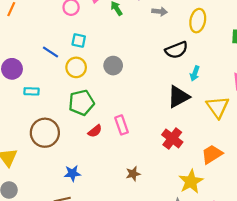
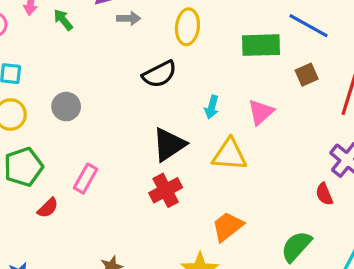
cyan arrow: (195, 73) -> (212, 107), moved
yellow triangle: (218, 107) -> (230, 155), turned -45
pink rectangle: (122, 125) -> (86, 179), moved, turned 54
red cross: (172, 138) -> (166, 190), moved, turned 30

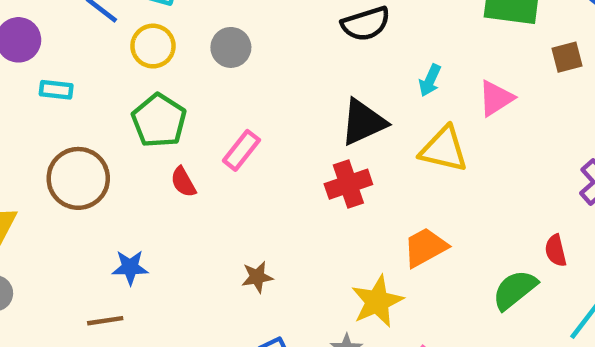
green pentagon: (23, 167) -> (159, 121), turned -30
red semicircle: (324, 194) -> (556, 251), moved
red semicircle: (48, 208) -> (183, 182), turned 95

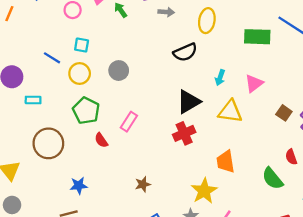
brown square: (567, 57) -> (284, 113), moved, turned -35
orange trapezoid: (425, 247) -> (226, 162), turned -65
green semicircle: (515, 290) -> (272, 179), turned -85

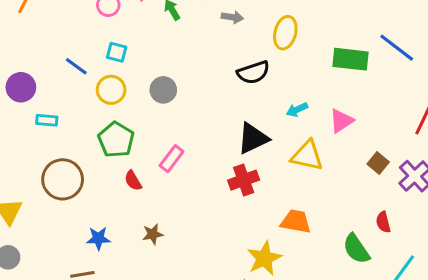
cyan arrow: (220, 78) -> (297, 110), turned 42
orange trapezoid: (226, 162) -> (296, 222), turned 105
brown star: (143, 184) -> (153, 234), moved

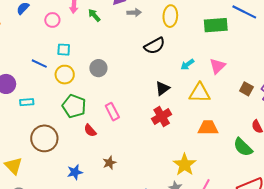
black triangle: (253, 138) -> (162, 88), size x0.7
pink rectangle: (172, 159) -> (112, 112), turned -54
orange trapezoid: (296, 222) -> (208, 128), moved

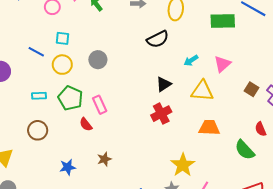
cyan rectangle: (27, 102) -> (39, 96), moved
pink rectangle: (112, 112) -> (100, 105), moved
brown circle: (44, 138) -> (38, 130), size x0.7

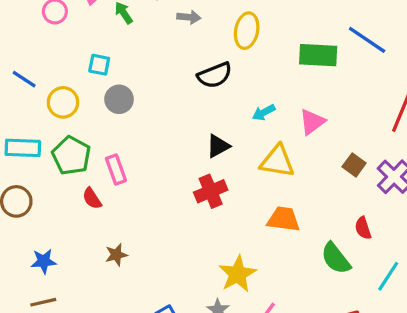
cyan square: (63, 38) -> (99, 65), moved
cyan rectangle: (39, 96) -> (23, 148), size x1.5
blue star: (68, 167) -> (44, 261), moved

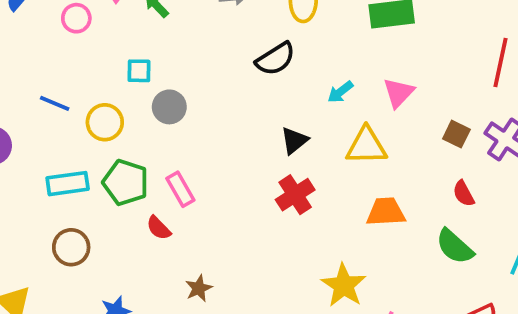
red semicircle: (363, 228) -> (464, 194), moved

